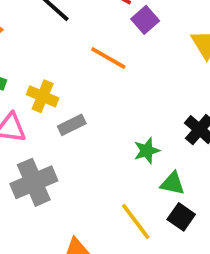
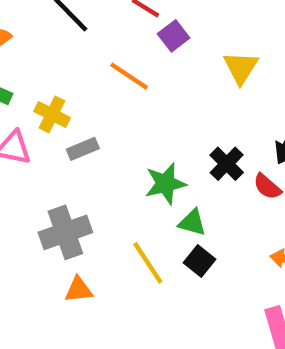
green star: (147, 151) -> (165, 184), size x1.4
gray cross: (34, 182) -> (65, 232), moved

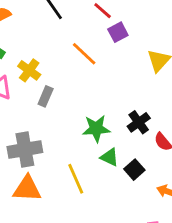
gray rectangle: (83, 149) -> (46, 96), turned -54
black square: (200, 261) -> (134, 170), moved
orange triangle: (78, 290) -> (27, 189), size x1.5

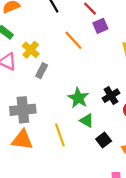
green star: (96, 129) -> (78, 98), turned 30
black square: (134, 170) -> (104, 140), moved

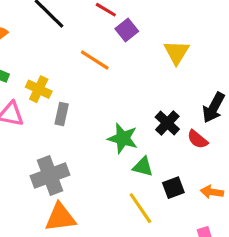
yellow line: (60, 135) -> (140, 208), moved
black square: (104, 140) -> (173, 188), turned 32

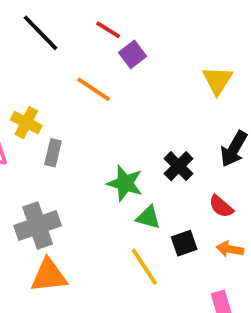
yellow triangle: (177, 52) -> (217, 80), moved
red semicircle: (197, 139) -> (221, 206), moved

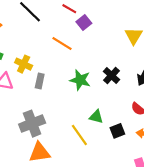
black cross: (179, 166) -> (112, 76), moved
green star: (125, 183) -> (80, 80), moved
yellow line: (144, 267) -> (79, 135), moved

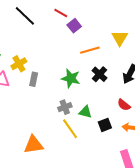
orange line: (62, 43) -> (90, 50), moved, turned -48
yellow cross: (24, 64) -> (19, 64), turned 35
gray cross: (32, 124) -> (65, 107), moved, size x0.6

